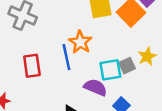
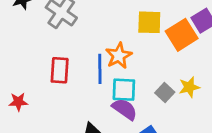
gray square: (127, 66) -> (165, 93), turned -35
cyan square: (110, 70) -> (124, 90), moved

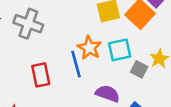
cyan square: (124, 90) -> (120, 50), moved

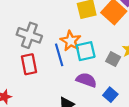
gray cross: (28, 24) -> (29, 35), moved
cyan square: (120, 50) -> (86, 51), moved

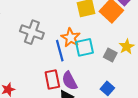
red rectangle: (29, 64) -> (52, 79), moved
purple semicircle: (86, 80) -> (70, 81), moved, turned -138

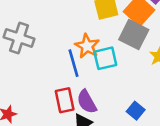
gray cross: (32, 32) -> (19, 38), moved
gray square: (110, 55) -> (134, 35), moved, size x1.6

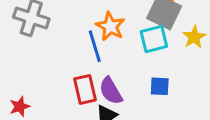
cyan square: (105, 58) -> (154, 39), moved
blue square: (136, 111) -> (160, 86), moved, turned -36

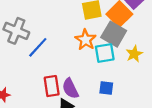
orange star: (110, 26) -> (86, 40), moved
blue line: (95, 46) -> (38, 47), moved, turned 55

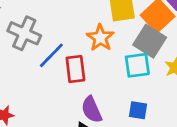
orange star: (86, 40) -> (100, 38), moved
red rectangle: (52, 86) -> (75, 69), moved

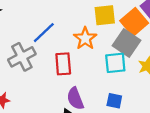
gray cross: (24, 33) -> (22, 57), moved, turned 36
blue line: (51, 55) -> (44, 33), moved

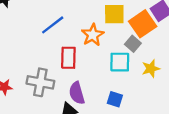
gray square: (126, 43) -> (133, 44), size x0.6
gray cross: (22, 57) -> (40, 82), moved, turned 32

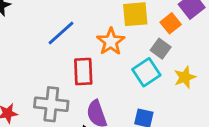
orange square: (143, 24) -> (171, 23), size x0.6
cyan square: (120, 62) -> (146, 72), turned -30

